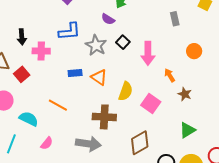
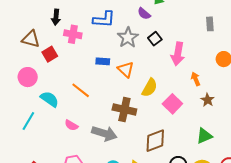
pink semicircle: (47, 143) -> (71, 125), moved, turned 72

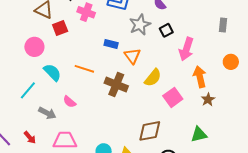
orange arrow: (196, 79) -> (200, 77), size x1.5
orange line: (81, 90) -> (84, 69), turned -30
brown cross: (124, 110) -> (116, 84), moved
gray arrow: (104, 133) -> (47, 113), moved, size x0.7

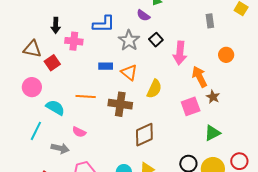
pink square: (173, 97) -> (191, 106), moved, turned 30
brown diamond: (150, 131) -> (144, 135), moved

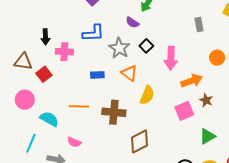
orange triangle: (129, 72) -> (129, 73), moved
orange arrow: (200, 77) -> (192, 81), turned 100

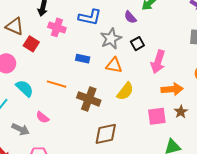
orange triangle: (129, 73) -> (114, 65), turned -42
red square: (44, 74) -> (31, 44), turned -35

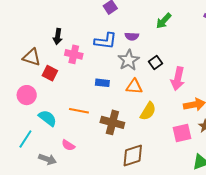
purple semicircle: (130, 17) -> (132, 36), moved, turned -40

